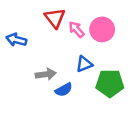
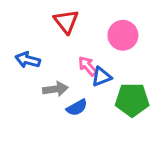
pink arrow: (77, 29) -> (88, 66), moved
blue arrow: (16, 40) -> (28, 60), moved

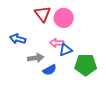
pink circle: (123, 35) -> (64, 18), moved
pink arrow: (88, 66) -> (57, 43), turned -48

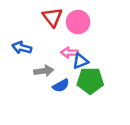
green pentagon: (86, 65) -> (90, 81), moved

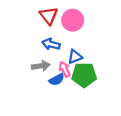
blue arrow: (22, 48) -> (51, 44), moved
pink arrow: (69, 53) -> (65, 69), moved, turned 63

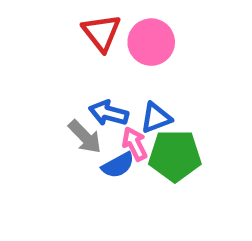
blue arrow: (51, 44) -> (109, 113), moved
gray arrow: (41, 66) -> (85, 137), turned 54

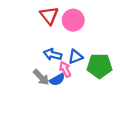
gray arrow: (85, 137) -> (41, 77), moved
green pentagon: (175, 156) -> (99, 66), moved

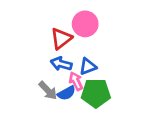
red triangle: (49, 16) -> (61, 39), moved, turned 30
green pentagon: (99, 66) -> (96, 93), moved

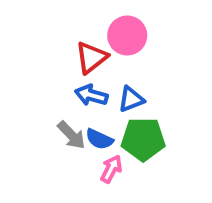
pink arrow: (76, 81) -> (111, 169), moved, turned 54
blue semicircle: (67, 93) -> (99, 139), turned 54

